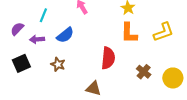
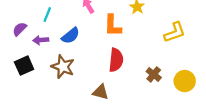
orange L-shape: (129, 33) -> (113, 26), moved
brown star: (58, 64) -> (63, 67), size x1.5

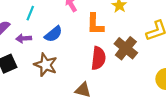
brown cross: (154, 74) -> (126, 48), moved, size x1.5

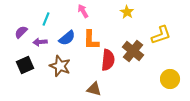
orange L-shape: (95, 24) -> (91, 40), moved

